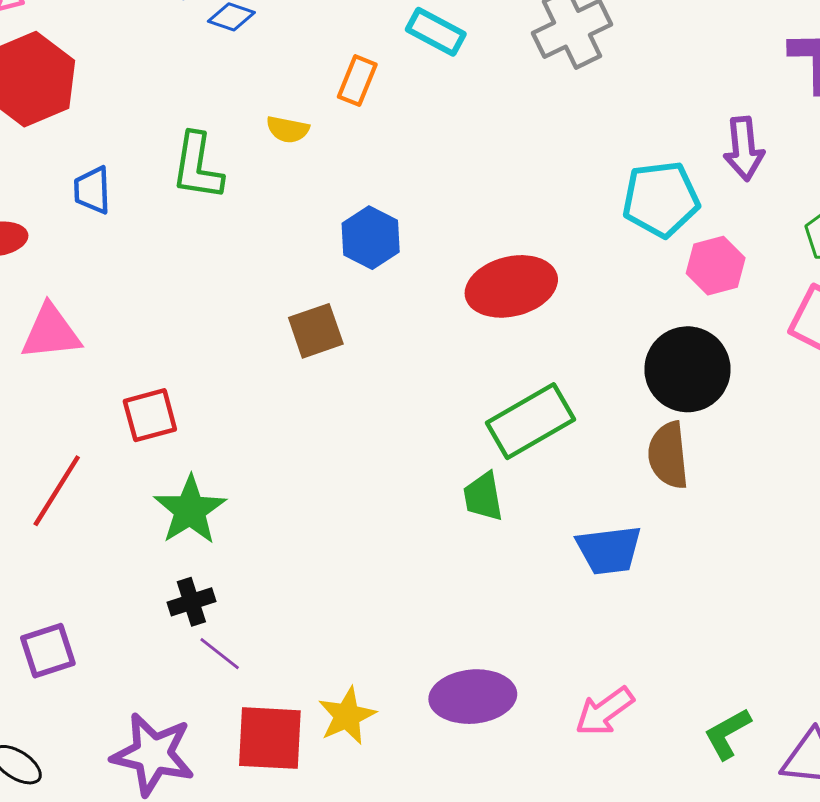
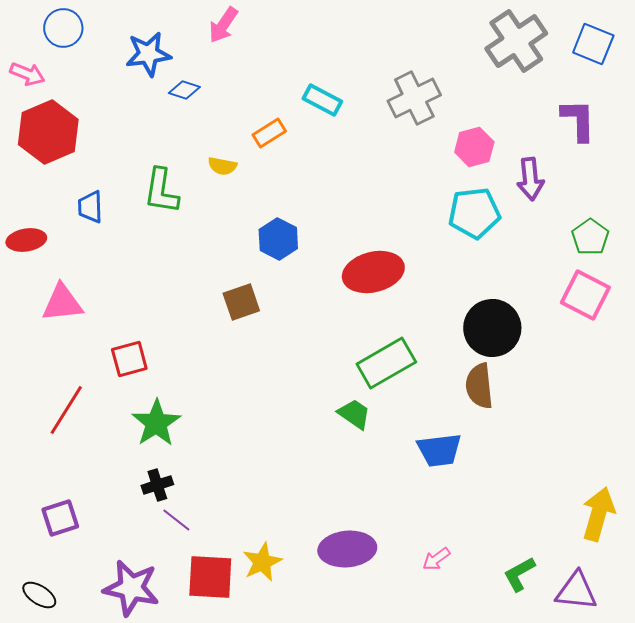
orange rectangle: (357, 81) -> (269, 133), turned 36
pink hexagon: (716, 266) -> (474, 147), moved
green trapezoid: (483, 497) -> (354, 414), turned 135
pink arrow: (605, 711) -> (436, 559), size x0.7

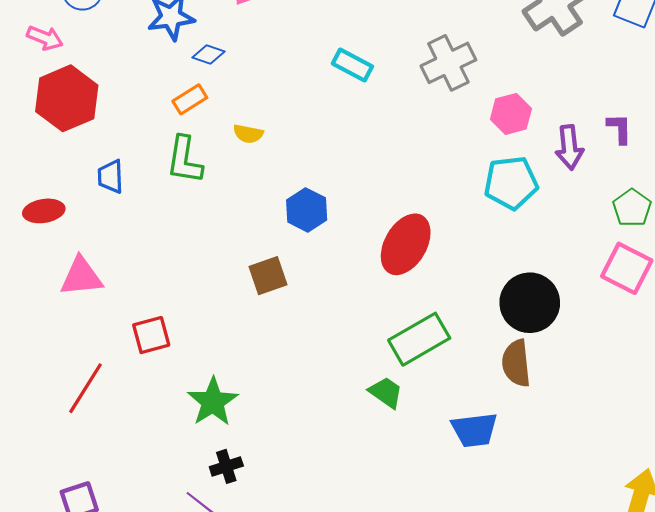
purple L-shape: (578, 120) -> (619, 129), moved, size x0.7
orange rectangle: (269, 133) -> (190, 99), moved
red ellipse: (373, 272) -> (406, 244), turned -46
green star: (156, 423) -> (213, 402), moved
black cross: (157, 485) -> (226, 466), moved

